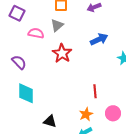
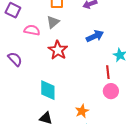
red line: (95, 91) -> (108, 72), moved
cyan diamond: (26, 93) -> (48, 90), moved
pink circle: (113, 113) -> (111, 91), moved

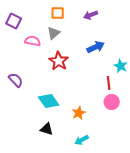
purple semicircle: (15, 59) -> (16, 80), moved
cyan diamond: (48, 90) -> (49, 101), turned -35
orange star: (82, 111) -> (79, 113), moved

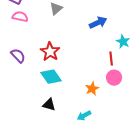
pink semicircle: (33, 41) -> (20, 17), moved
red star: (59, 61) -> (50, 52), moved
orange star: (79, 113) -> (92, 89), moved

